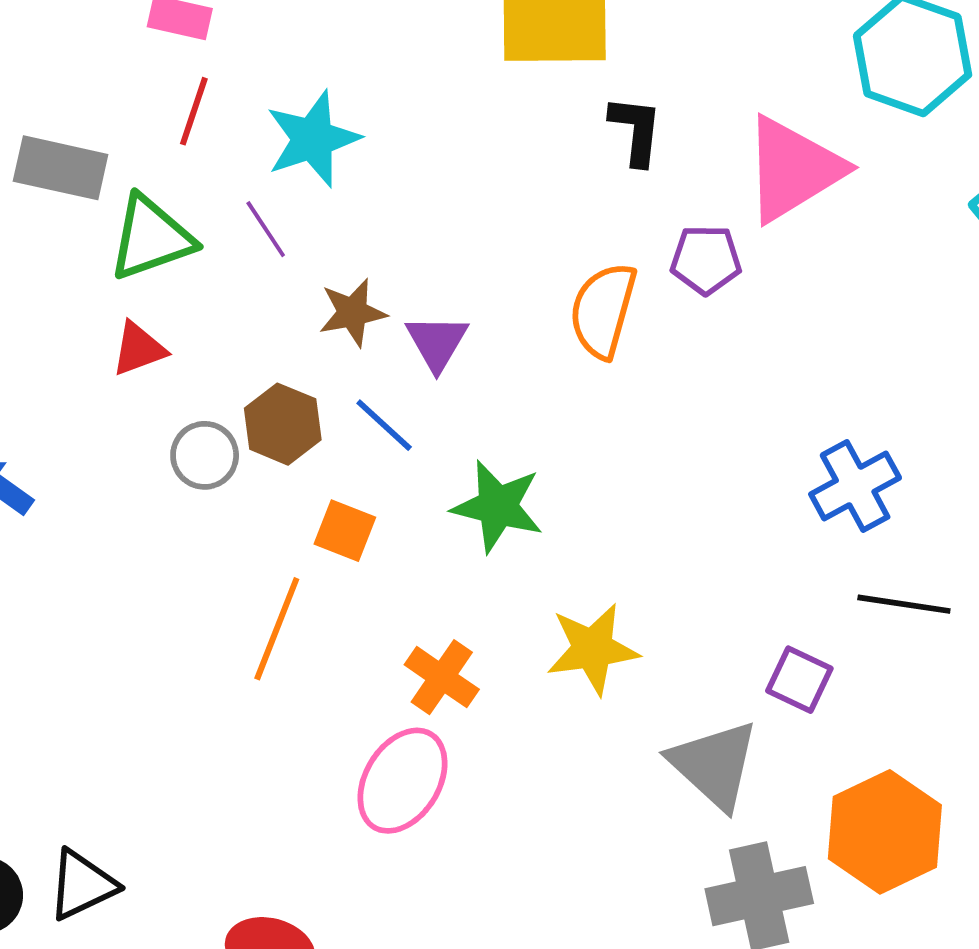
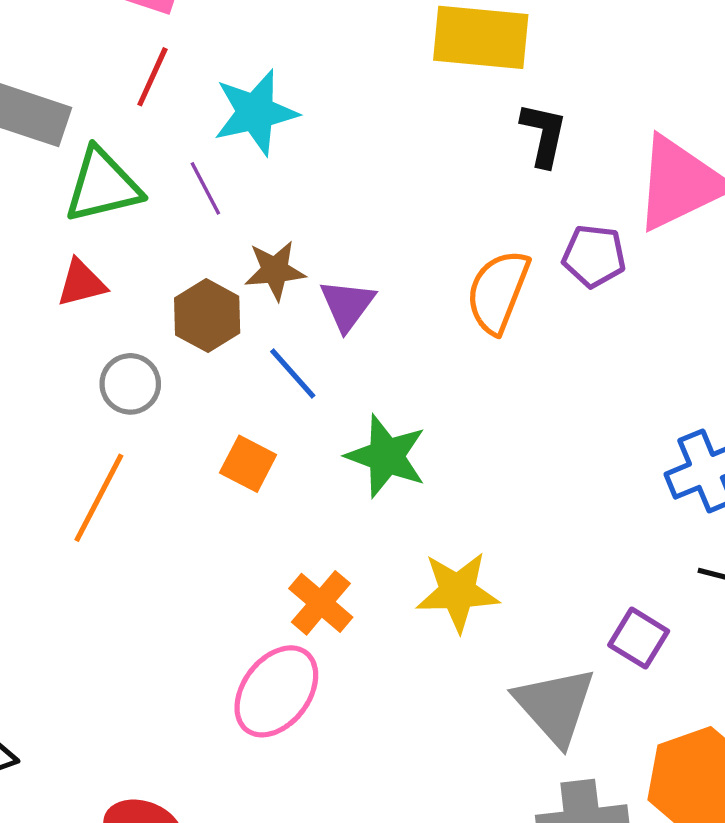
brown hexagon: (283, 424) -> (207, 316), moved
orange line: (277, 629) -> (99, 498), moved

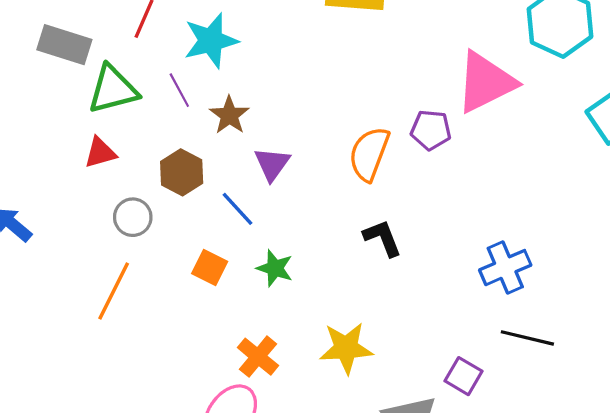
black L-shape: (544, 134) -> (382, 238), moved, turned -33
brown star: (275, 270) -> (229, 115), moved, turned -30
green star: (386, 456) -> (275, 268), moved, size x0.7

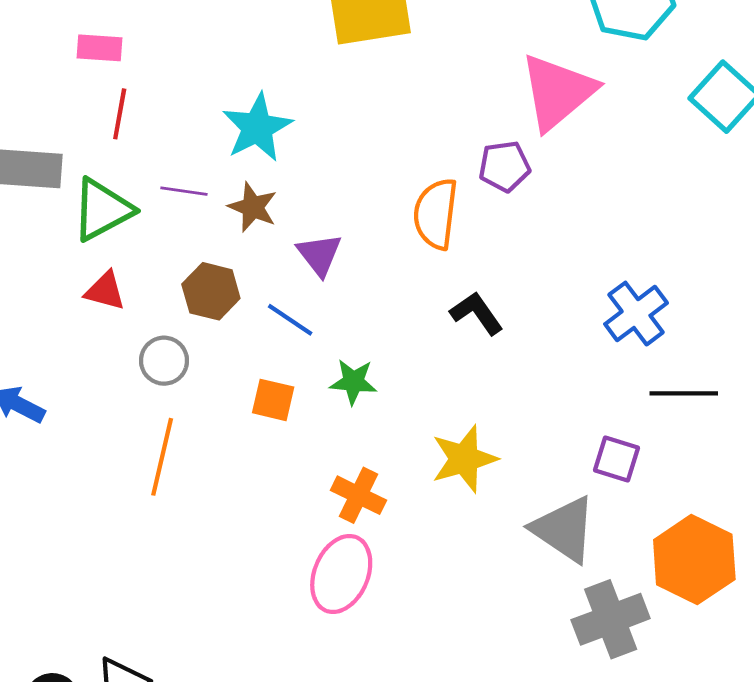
cyan star: (211, 41) -> (257, 128), moved
purple line: (179, 90) -> (184, 191), turned -40
red triangle: (100, 153) -> (105, 291), turned 44

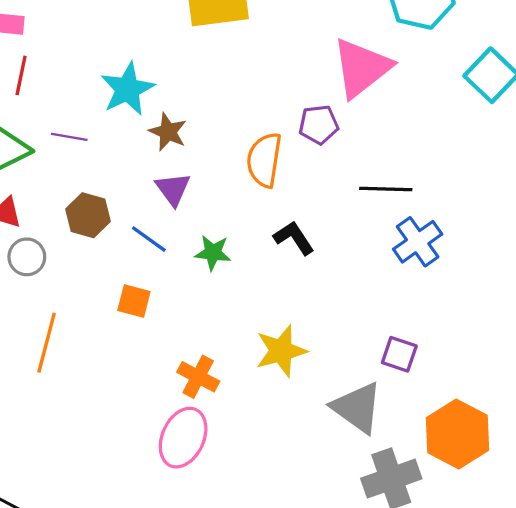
brown star: (253, 207) -> (168, 132), moved
gray circle: (164, 361) -> (27, 257), moved
green star: (353, 382) -> (213, 253), moved
black line: (684, 393) -> (386, 189), moved

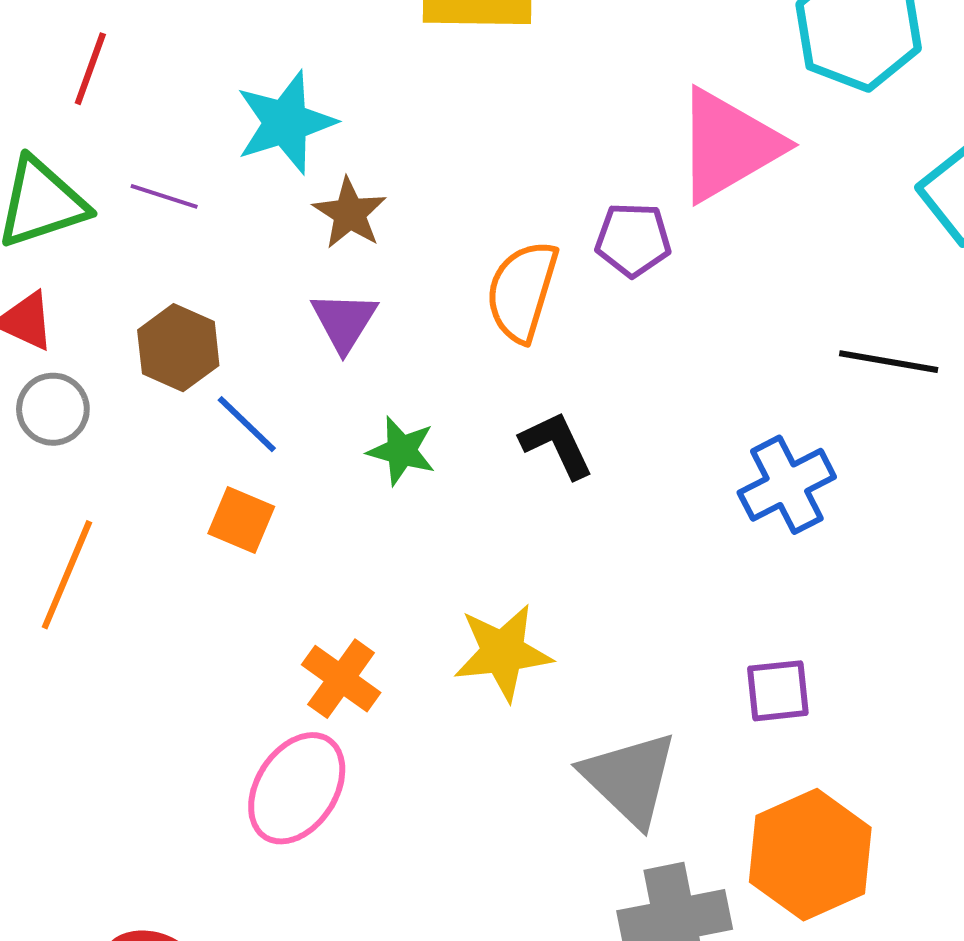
black line: (386, 189) -> (889, 362), moved
blue line: (149, 239) -> (247, 424), moved
purple square: (399, 354) -> (778, 691), moved, turned -33

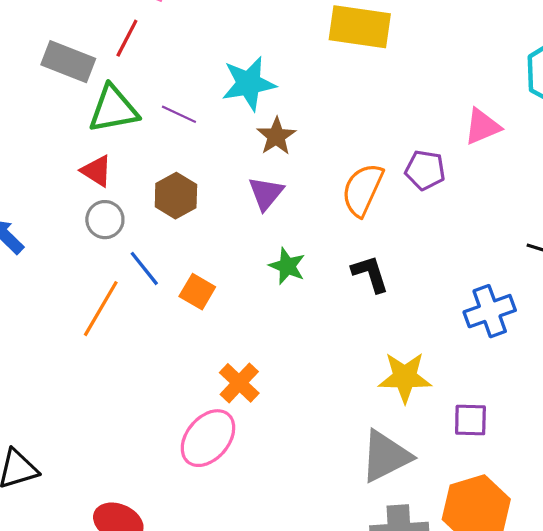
red line: (90, 69) -> (127, 38), moved
pink triangle: (728, 145) -> (482, 126), size x0.6
blue line: (247, 424) -> (144, 268), moved
yellow star: (503, 652) -> (405, 377), moved
gray triangle: (630, 779) -> (386, 456), turned 42

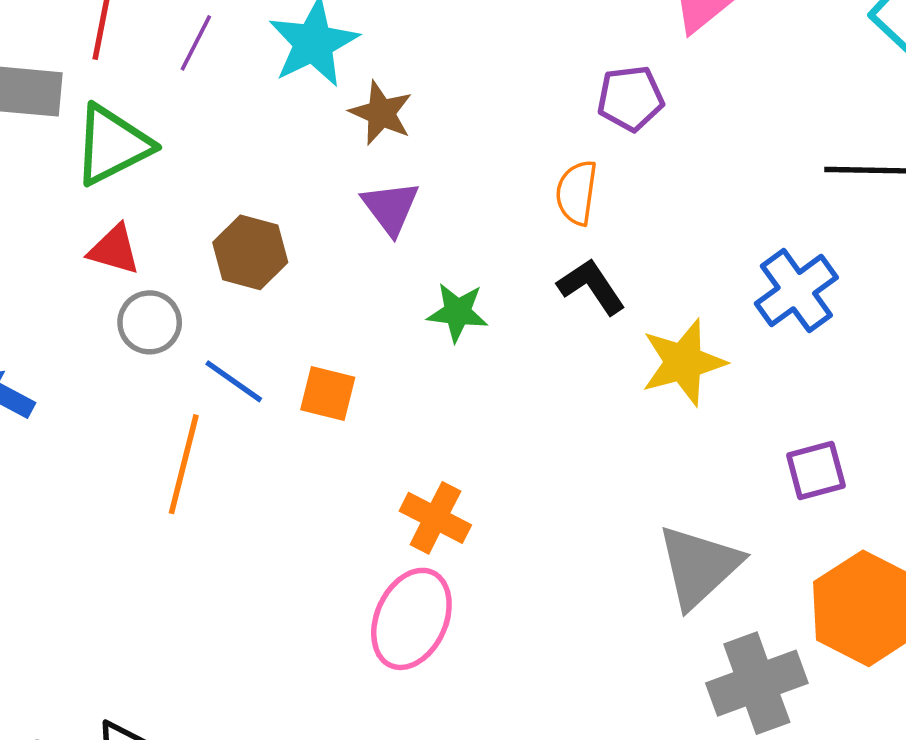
purple line: (179, 114) -> (196, 43), moved, turned -72
orange semicircle: (363, 190) -> (577, 193), moved, size x0.7
yellow star: (405, 377) -> (683, 362), moved

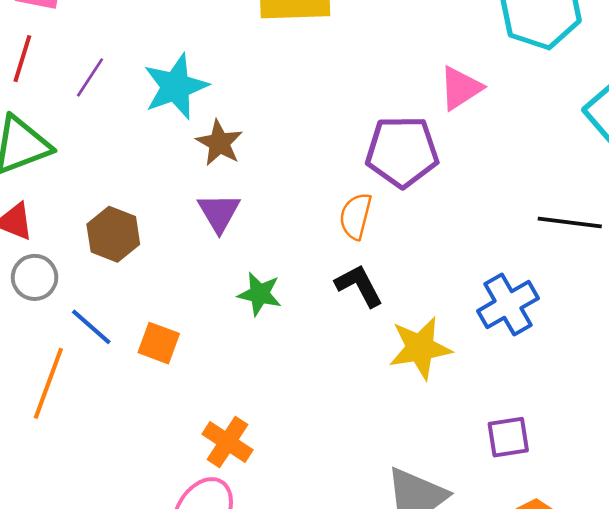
purple pentagon: (630, 98) -> (402, 152), size x1.5

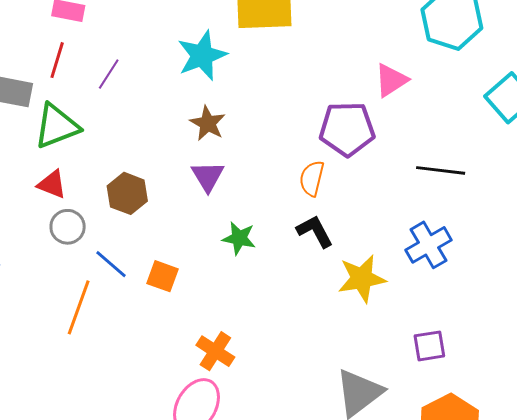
cyan star: (176, 87) -> (202, 55), moved
black line: (570, 223) -> (441, 170), moved

